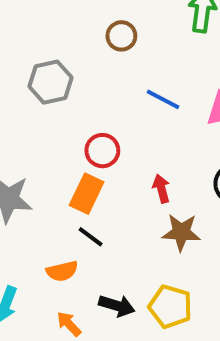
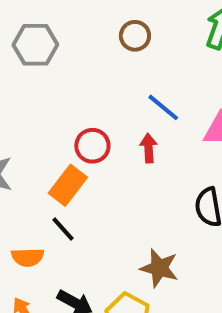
gray hexagon: (50, 82) -> (35, 45), moved
red arrow: (161, 189) -> (149, 148), moved
brown star: (181, 232) -> (159, 268), moved

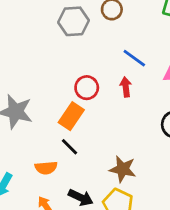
gray hexagon: (35, 45) -> (73, 21), moved
brown star: (159, 268) -> (123, 169), moved

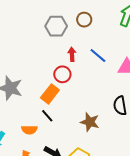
red arrow: (126, 87) -> (72, 54), moved
brown star: (123, 169) -> (90, 122), moved

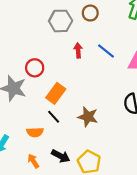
red circle: (62, 74) -> (35, 68), moved
brown star: (90, 122) -> (88, 117), moved

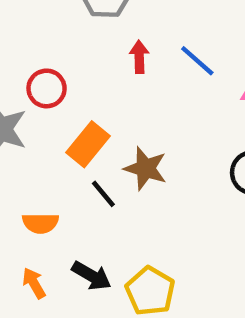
black line: (54, 117) -> (103, 194), moved
brown star: (88, 117) -> (146, 168), moved

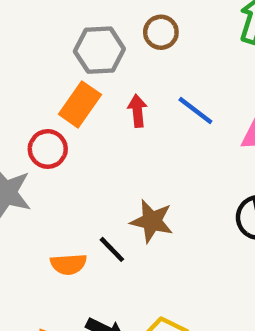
orange rectangle: (88, 144) -> (80, 104), moved
orange semicircle: (40, 223) -> (68, 264), moved

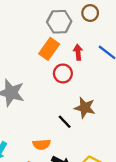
red circle: (48, 149) -> (63, 73), moved
orange semicircle: (68, 264) -> (42, 144), moved

